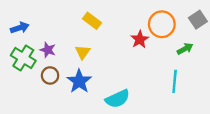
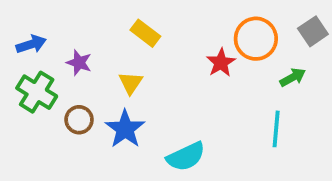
purple star: (48, 50) -> (79, 63), moved

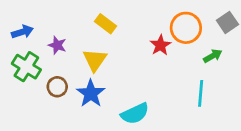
yellow triangle: (131, 83) -> (95, 60), size x1.4

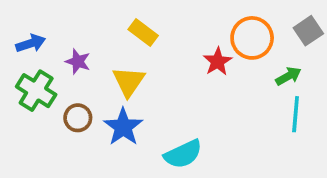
cyan line: (201, 93) -> (296, 114), moved

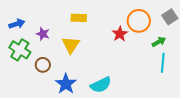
yellow rectangle: (143, 33) -> (79, 18), turned -35
blue star: (123, 127) -> (66, 84), moved

